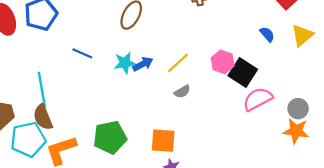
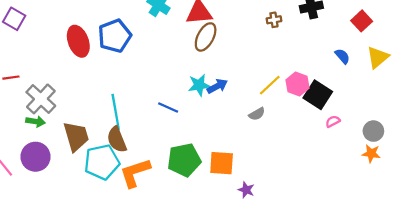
blue line: (82, 53) -> (168, 108), moved
yellow line: (178, 63) -> (270, 85), moved
pink semicircle: (258, 99) -> (333, 121), size x0.5
orange star: (296, 131) -> (371, 154), size x0.7
orange square: (163, 141) -> (222, 163), moved

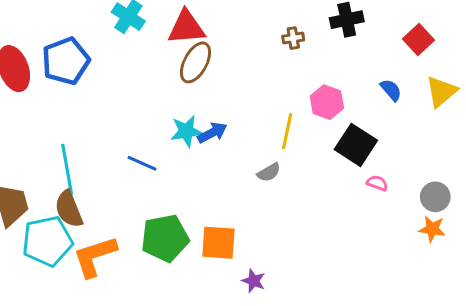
pink hexagon: (297, 84) -> (327, 102), moved
yellow line: (270, 85) -> (287, 131), turned -35
pink semicircle: (333, 121) -> (377, 183), turned 48

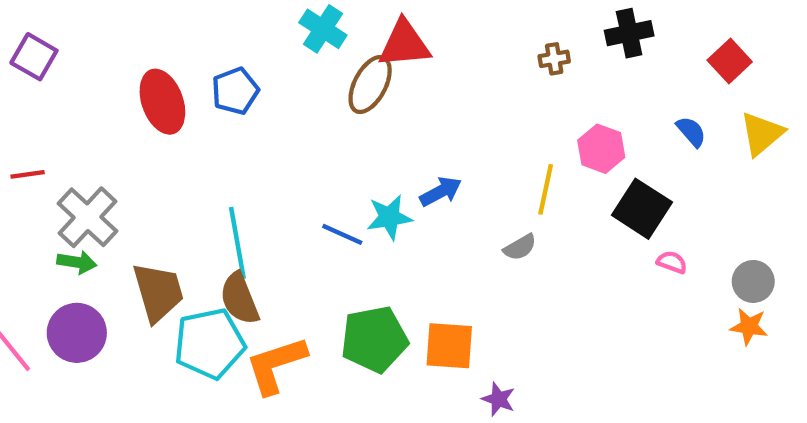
blue pentagon: (66, 61) -> (235, 91), size x0.7
brown ellipse: (196, 62) -> (370, 85), moved
cyan star: (186, 131) -> (389, 217), moved

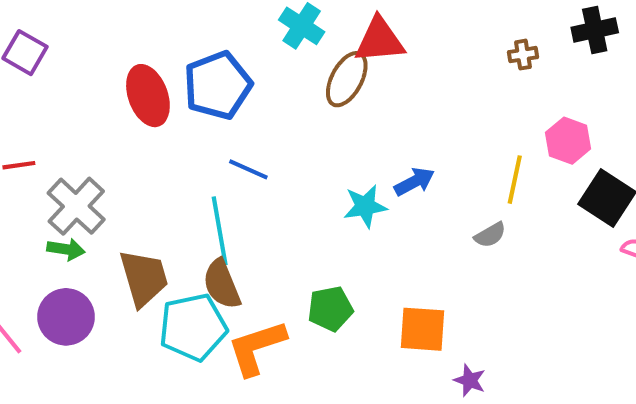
blue pentagon: (235, 91) -> (218, 85), size x1.5
blue line: (342, 234) -> (248, 169), moved
green pentagon: (374, 339) -> (330, 309), moved, size x0.7

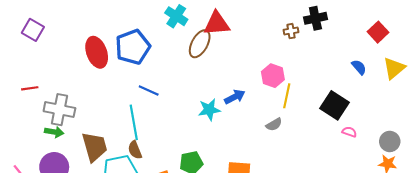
black cross: (595, 30) -> (315, 18), moved
pink hexagon: (568, 141) -> (273, 76), moved
gray cross: (76, 206) -> (59, 110), turned -32
brown semicircle: (222, 284) -> (135, 150), size x0.7

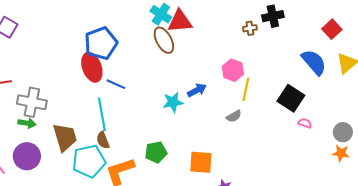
cyan cross: (176, 16) -> (161, 14), moved
brown ellipse: (200, 44) -> (164, 40), turned -56
red ellipse: (97, 52) -> (92, 67), moved
blue semicircle: (359, 67) -> (314, 62), size x1.8

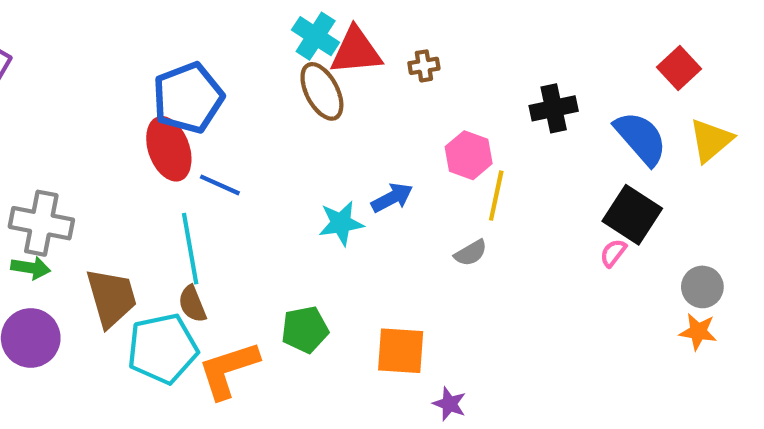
black cross: (273, 16) -> (554, 108), moved
brown cross: (250, 28) -> (424, 66), moved
black square: (291, 98) -> (632, 215), moved
pink semicircle: (305, 123) -> (613, 253), moved, turned -72

